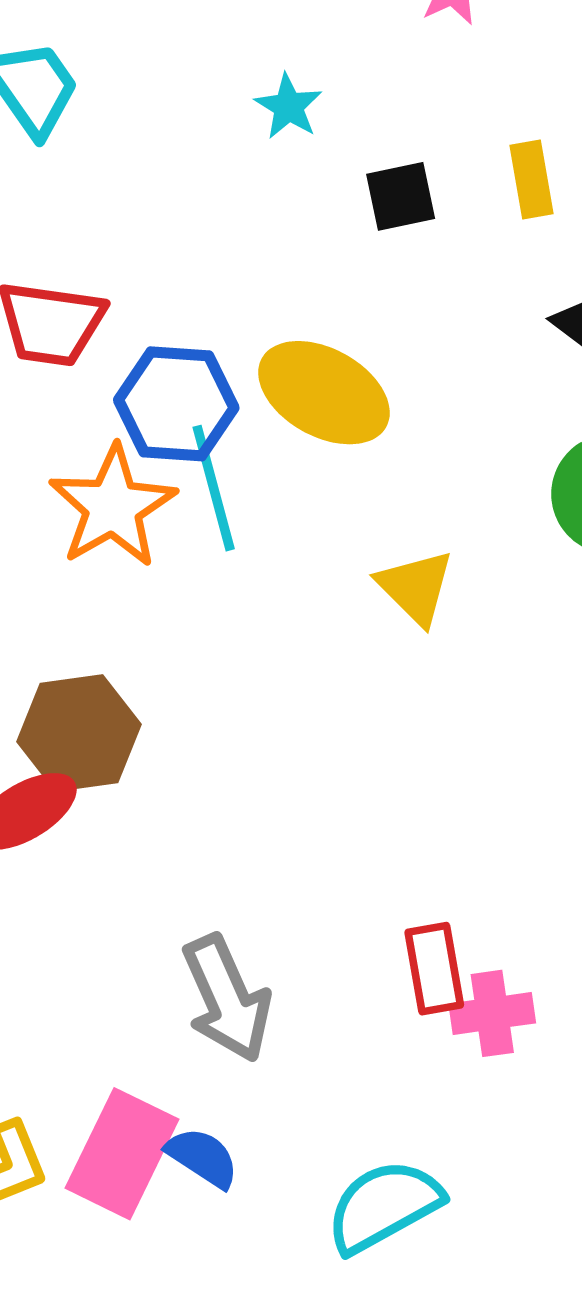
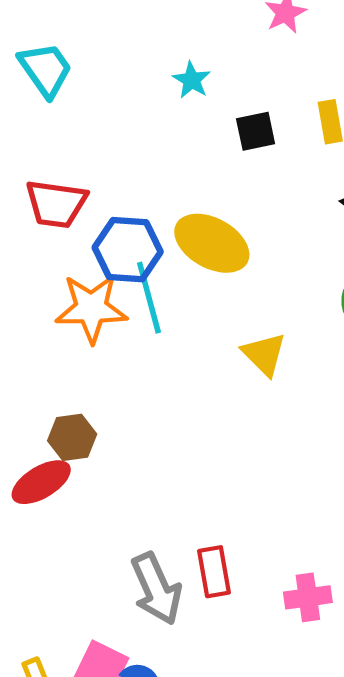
orange star: (113, 507) -> (91, 308), turned 30
brown hexagon: (79, 733) -> (72, 437), size x0.7
red rectangle: (434, 969) -> (214, 572), moved

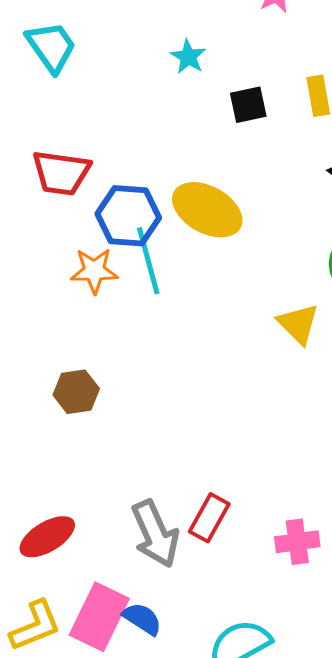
orange star: (91, 308) -> (94, 271), size x0.7
yellow triangle: (264, 354) -> (298, 324), moved
red ellipse: (41, 482) -> (47, 537), moved
red rectangle: (214, 572) -> (209, 518), turned 39

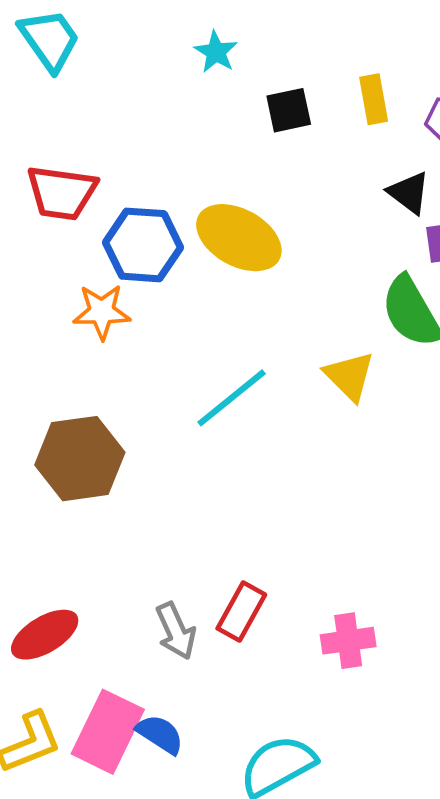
cyan line: (148, 261) -> (232, 398), moved, turned 66
brown hexagon: (76, 392) -> (80, 459), size x1.6
gray arrow: (155, 534) -> (176, 631), size x0.7

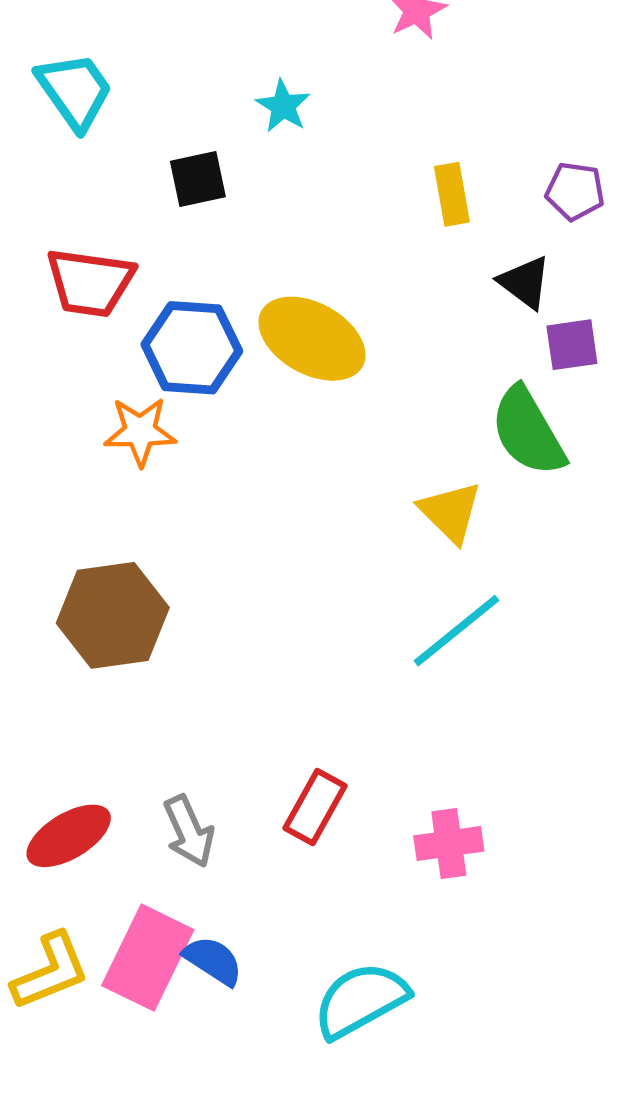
yellow rectangle: (374, 99) -> (452, 194), moved
black square: (289, 110) -> (198, 179), moved
cyan line: (232, 398) -> (456, 631), moved
gray arrow: (176, 631) -> (189, 831), moved

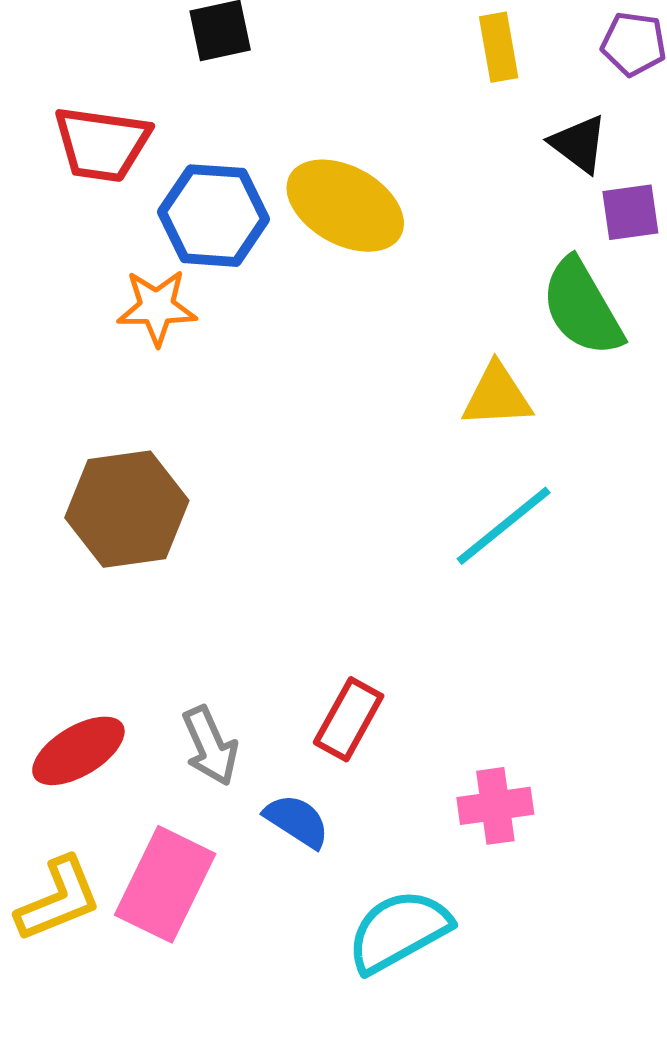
yellow triangle: (450, 512) -> (497, 396), turned -48
pink cross: (449, 843) -> (495, 806), moved
blue semicircle: (213, 961) -> (297, 821), moved

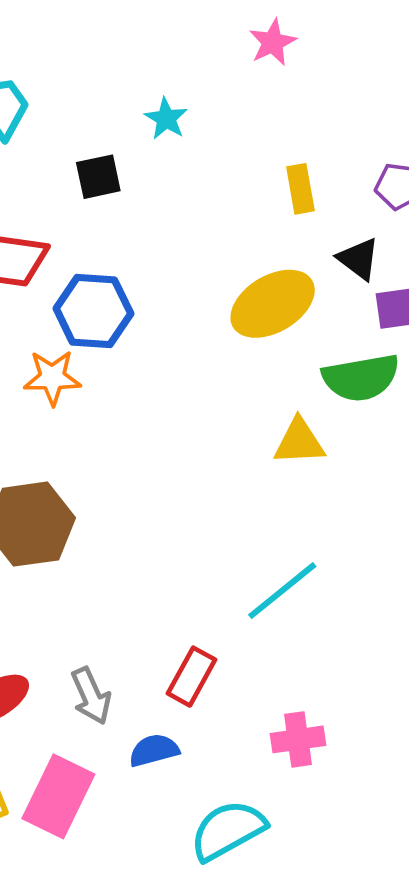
yellow ellipse: (345, 206) -> (273, 304), moved, turned -60
green semicircle: (582, 307) -> (361, 378), turned -70
cyan line: (504, 526) -> (282, 591), moved
blue semicircle: (297, 821) -> (154, 750), turned -48

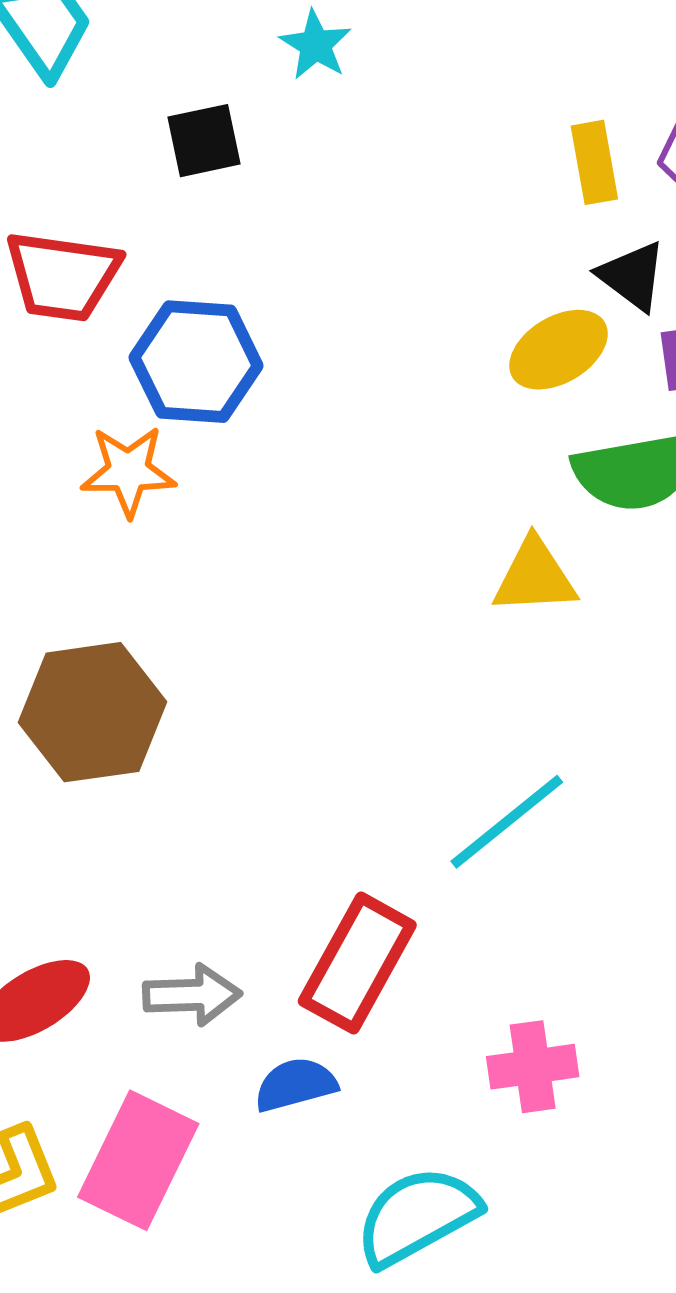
yellow rectangle: (300, 189) -> (594, 162), moved
yellow ellipse: (273, 304) -> (559, 350), moved, size x0.7
red rectangle: (191, 677) -> (357, 963), size x1.4
gray arrow: (91, 696) -> (192, 995), turned -68

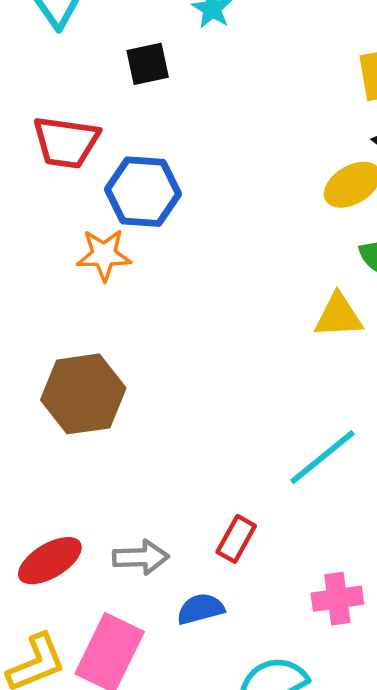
red rectangle: (357, 963) -> (236, 539), size x0.6

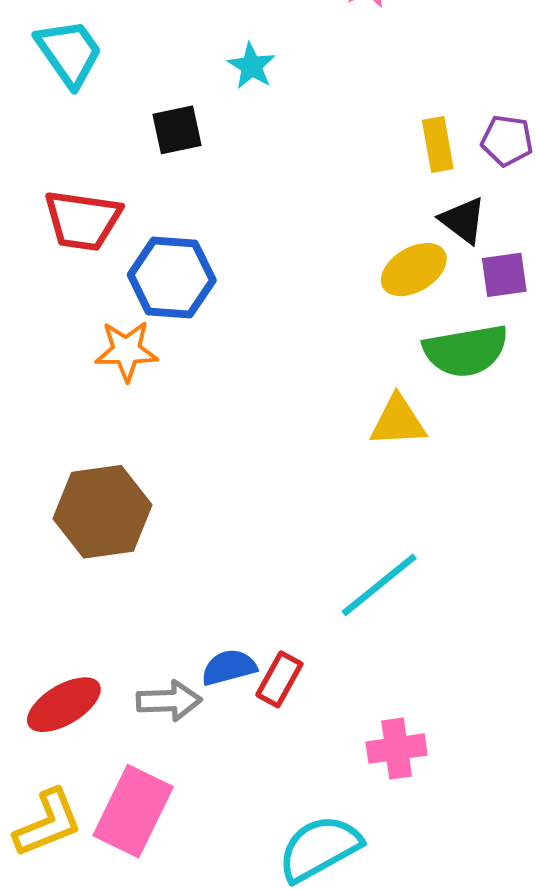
blue semicircle: (201, 609) -> (229, 667), moved

